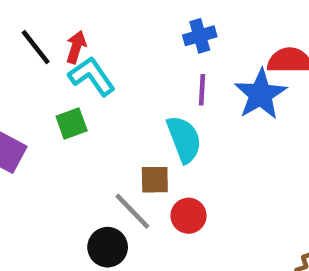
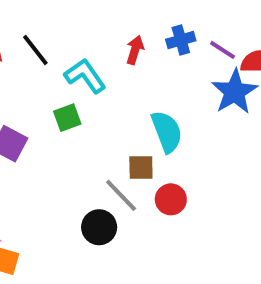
red arrow: (76, 47) -> (135, 50), moved
purple line: (202, 90) -> (223, 50), moved, turned -60

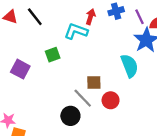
purple line: (223, 50) -> (140, 17), turned 32
cyan L-shape: (85, 76) -> (76, 31), moved, turned -35
cyan semicircle: (167, 132) -> (129, 66), moved

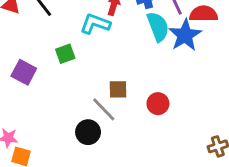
cyan semicircle: (129, 66) -> (158, 27), moved
red circle: (111, 100) -> (158, 104), moved

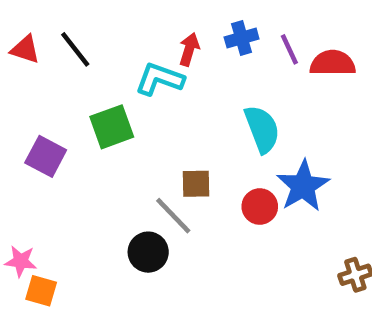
cyan semicircle: (158, 27) -> (262, 129), moved
blue star: (185, 35) -> (303, 186), moved
green square: (65, 54) -> (112, 127), size x1.4

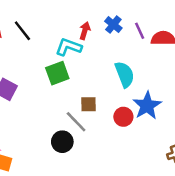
blue cross: (242, 38) -> (113, 25), turned -35
green square: (112, 127) -> (57, 73), moved

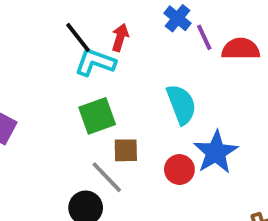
blue cross: (113, 25) -> (178, 18), moved
black line: (22, 31) -> (78, 37), moved
green square: (57, 73) -> (97, 116), moved

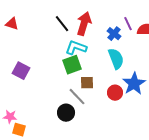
blue cross: (178, 18) -> (114, 34), moved
red arrow: (120, 37) -> (84, 24), size x1.6
cyan L-shape: (95, 62) -> (76, 48), moved

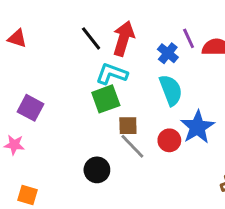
gray line: (77, 97) -> (132, 146), moved
pink star: (10, 117) -> (14, 145), moved

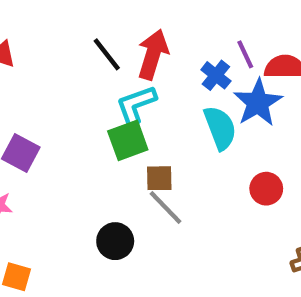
cyan L-shape: (112, 74) -> (136, 105), turned -40
blue star: (197, 127) -> (258, 103), moved
red circle: (169, 140) -> (266, 189), moved

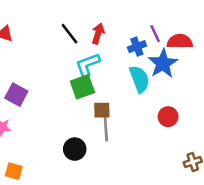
red arrow: (153, 54) -> (98, 34), size x0.7
blue cross: (216, 75) -> (137, 47), turned 30
gray line: (166, 208) -> (106, 128), turned 40

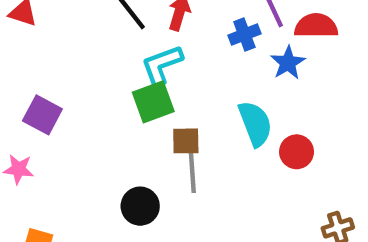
blue star: (163, 63) -> (288, 63), size x0.7
cyan semicircle: (140, 79) -> (255, 124), moved

